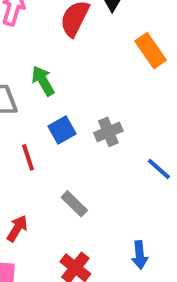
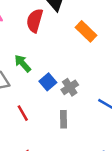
blue square: (62, 130) -> (48, 82), moved
gray rectangle: (74, 204) -> (63, 119), moved, turned 56

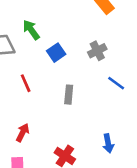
gray cross: (70, 87) -> (97, 51), moved

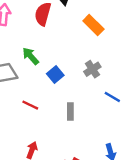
red line: (26, 83) -> (30, 105), turned -35

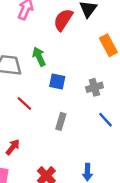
blue square: (55, 75) -> (57, 82), turned 35

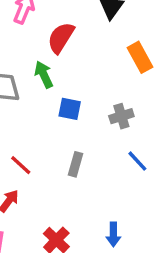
red semicircle: (63, 20) -> (61, 38), moved
red line: (24, 103) -> (21, 165), moved

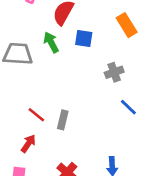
blue square: (70, 109) -> (84, 39), moved
gray rectangle: (75, 164) -> (63, 120), moved

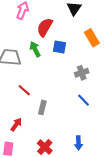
blue line: (128, 107) -> (83, 100), moved
red line: (36, 115) -> (24, 90), moved

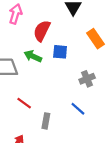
green arrow: (35, 49) -> (33, 56), turned -35
blue line: (83, 100) -> (78, 109), moved

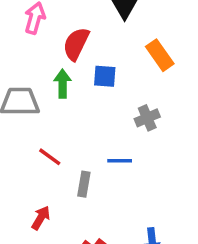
green arrow: (33, 56) -> (63, 84), turned 66
blue line: (78, 109) -> (120, 161), moved, turned -40

